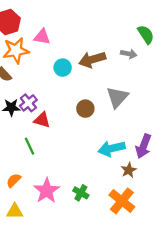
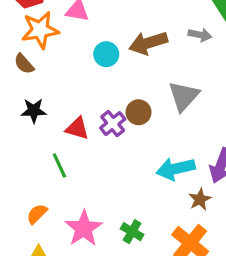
purple cross: (28, 103) -> (113, 124), moved

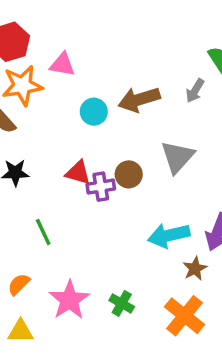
gray arrow: (200, 35) -> (195, 91), turned 110
purple cross: (113, 124) -> (101, 187), turned 30
red triangle: (77, 128) -> (78, 173), moved

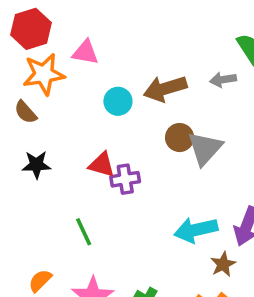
gray arrow: (195, 91) -> (223, 80), turned 50
brown circle: (129, 174) -> (180, 138), moved
green line: (43, 232) -> (84, 232), moved

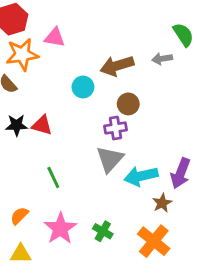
cyan circle: (118, 101) -> (83, 87), moved
gray triangle: (205, 148) -> (110, 159), moved
red triangle: (102, 165) -> (42, 125), moved
purple cross: (125, 179) -> (115, 128), moved

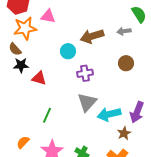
brown circle: (128, 104) -> (126, 63), moved
black star: (17, 125) -> (21, 65), moved
purple cross: (115, 128) -> (85, 73), moved
green line: (53, 178) -> (47, 115), turned 49

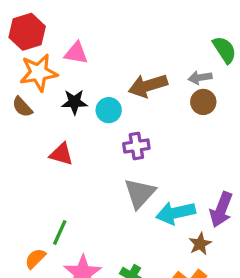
brown circle: (126, 63) -> (203, 102), moved
black star: (21, 65) -> (74, 102), moved
green line: (47, 115) -> (60, 232), moved

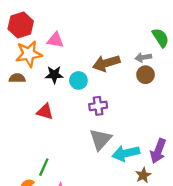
brown semicircle: (22, 107) -> (17, 78), turned 133

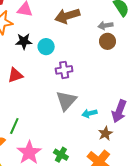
brown arrow: (106, 63) -> (67, 16), moved
red triangle: (45, 112) -> (15, 75), turned -35
cyan arrow: (126, 153) -> (89, 113), size x0.6

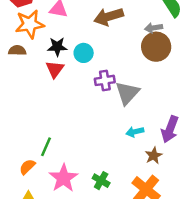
brown circle: (108, 41) -> (156, 47), size x1.5
red triangle: (15, 75) -> (55, 69), moved, turned -35
gray triangle: (66, 101) -> (127, 93), moved

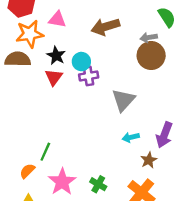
black star: (57, 47) -> (56, 56), turned 30
brown semicircle: (17, 50) -> (18, 59), size x1.5
purple cross: (105, 80) -> (89, 76), moved

